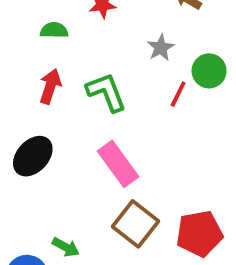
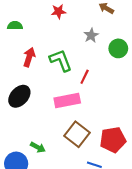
green semicircle: (54, 30) -> (15, 26), moved
red line: (178, 94) -> (85, 77), moved
pink rectangle: (118, 164) -> (67, 101), turned -65

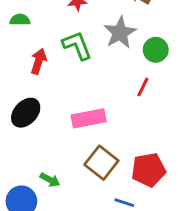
gray star: (91, 35) -> (120, 33), size x1.6
green L-shape: (61, 60) -> (77, 45), moved
red line: (85, 77) -> (143, 87), moved

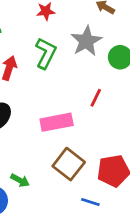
green L-shape: (77, 45) -> (46, 53), turned 48
red line: (143, 87) -> (96, 98), moved

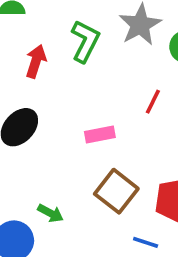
pink rectangle: (57, 122) -> (100, 134), size x0.7

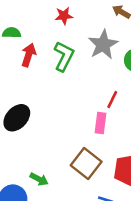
red arrow: (36, 61) -> (29, 55), moved
pink rectangle: (100, 134) -> (100, 123), moved, turned -72

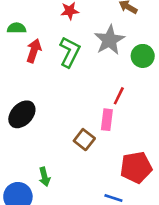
brown square: (86, 164) -> (84, 140), moved, size x0.7
green arrow: (39, 179) -> (44, 177), turned 48

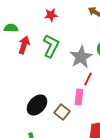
gray star: (110, 40) -> (81, 57), moved
black ellipse: (22, 114) -> (37, 105), moved

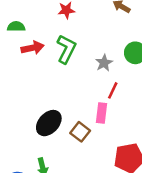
red arrow: (24, 45) -> (33, 48), turned 60
gray star: (81, 57) -> (104, 63), size x0.6

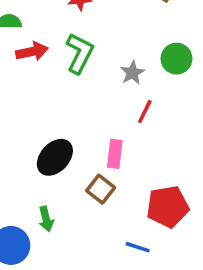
pink rectangle: (101, 113) -> (115, 154), moved
brown square: (80, 132) -> (101, 189), moved

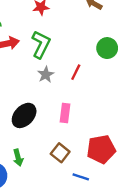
gray star: (132, 73) -> (46, 75), moved
red line: (145, 111) -> (76, 72), moved
brown square: (101, 189) -> (60, 153), moved

